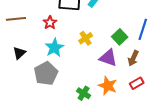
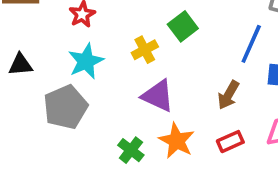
green square: (120, 37) -> (183, 26), moved
black triangle: (19, 53) -> (21, 65), turned 32
purple triangle: (108, 58) -> (158, 96), moved

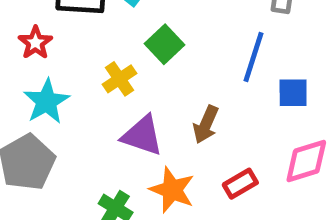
brown arrow: (228, 95) -> (206, 125), moved

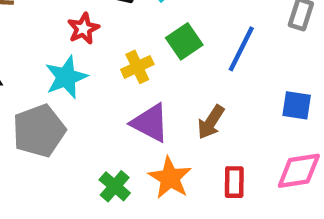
red star: (35, 43) -> (83, 29), moved
blue line: (254, 57) -> (241, 49), moved
red rectangle: (240, 184) -> (234, 182), turned -68

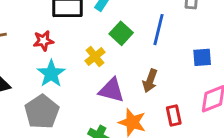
red star: (83, 29) -> (43, 41), moved, turned 30

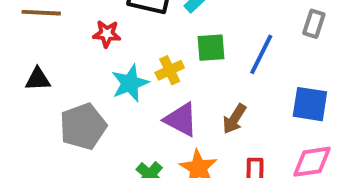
green square: (121, 33) -> (211, 48), turned 30
blue square: (202, 57) -> (310, 104), size x1.4
cyan star: (51, 74) -> (130, 83), moved

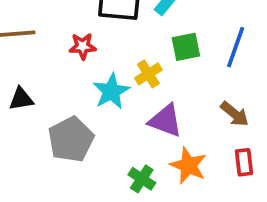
brown arrow: (234, 119) -> (235, 114), moved, turned -76

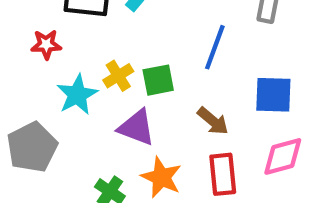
green square: (186, 47) -> (158, 80), moved
red rectangle: (244, 162) -> (223, 174), size x1.4

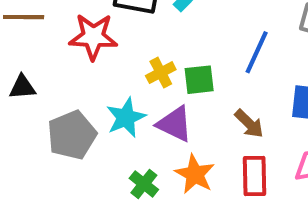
red star: (46, 44) -> (93, 37), size x1.6
cyan star: (77, 95) -> (126, 118), moved

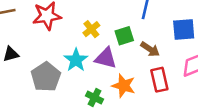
green square: (199, 80) -> (124, 36), moved

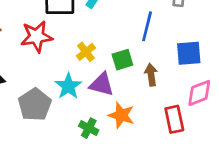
brown arrow: (150, 49) -> (151, 75), turned -132
red rectangle: (159, 80) -> (174, 119), moved

